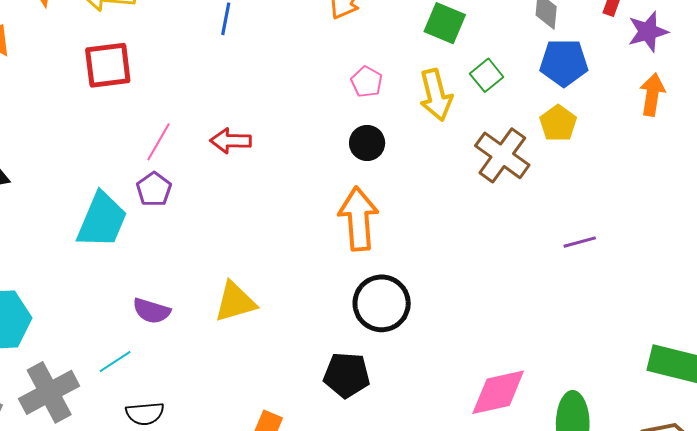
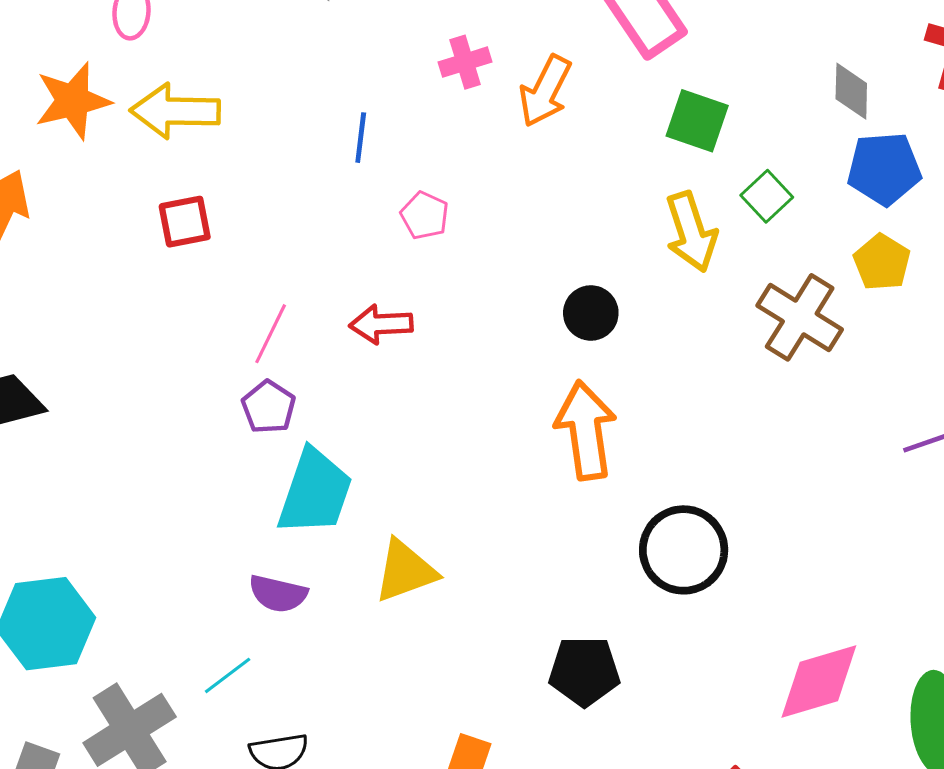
red square: (108, 65) -> (185, 222), size x0.7
pink pentagon: (367, 82) -> (425, 215), moved
cyan trapezoid: (102, 220) -> (315, 492), moved
black circle: (382, 303) -> (684, 550), moved

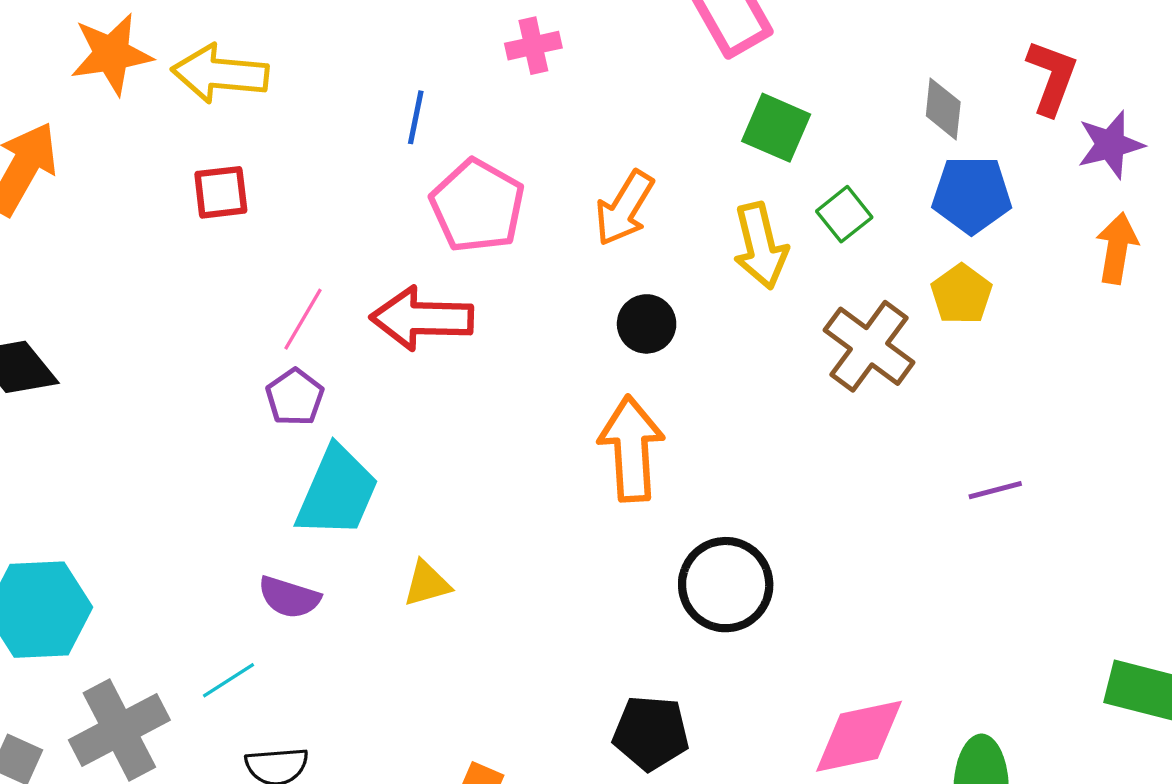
orange arrow: (545, 91) -> (624, 208), moved
pink pentagon: (425, 215) -> (477, 206), size x1.8
red arrow: (381, 324) -> (422, 318), size x1.5
yellow triangle: (405, 571) -> (427, 584), size x0.7
black pentagon: (584, 671) -> (651, 733), moved

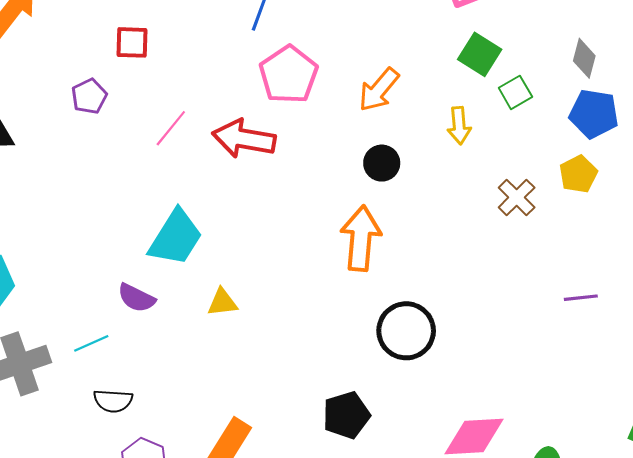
green square: (844, 214) -> (515, 92), moved
yellow arrow: (760, 246) -> (459, 126), size x0.7
brown cross: (869, 346) -> (517, 197), size x0.7
purple pentagon: (295, 397) -> (89, 96), moved
black pentagon: (651, 733) -> (346, 415), turned -30

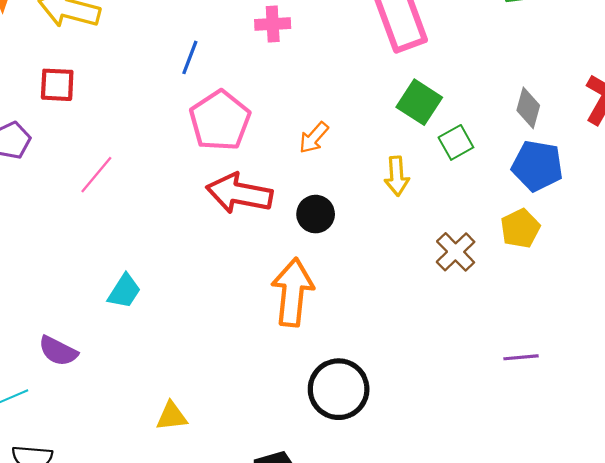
orange arrow: (379, 90) -> (314, 138), size x0.7
red arrow: (244, 139) -> (239, 193), moved
cyan trapezoid: (176, 238) -> (124, 291), moved, size x0.6
yellow triangle: (222, 302) -> (172, 416), moved

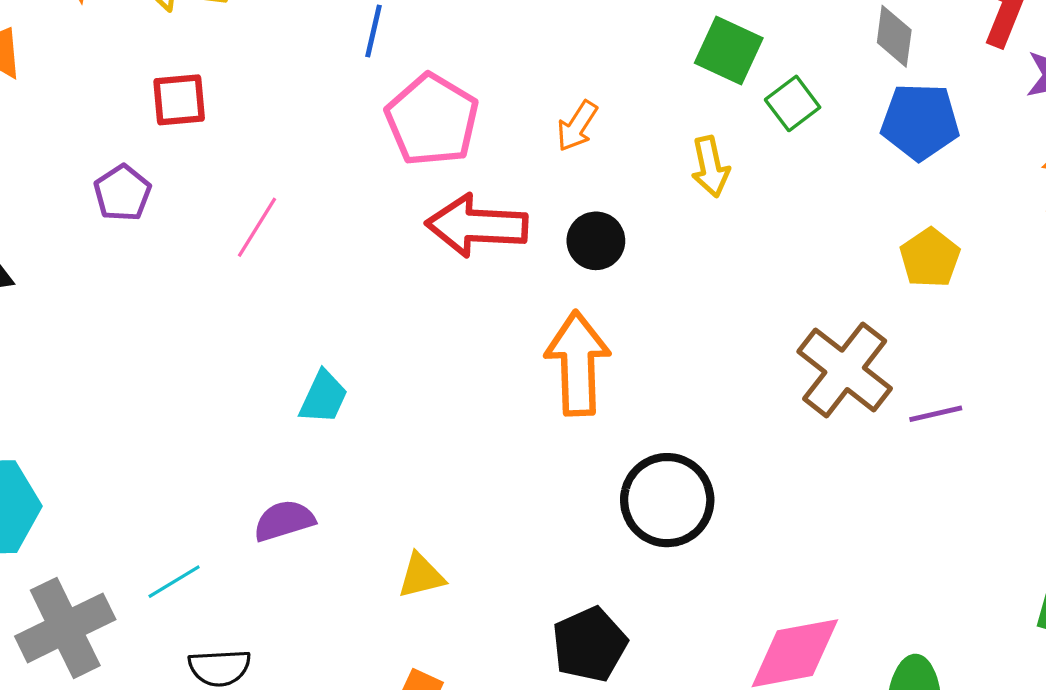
yellow pentagon: (520, 228) -> (930, 258), moved
brown cross: (456, 252) -> (845, 370), moved, size x1.5
purple semicircle: (58, 351) -> (284, 521), moved, turned 144

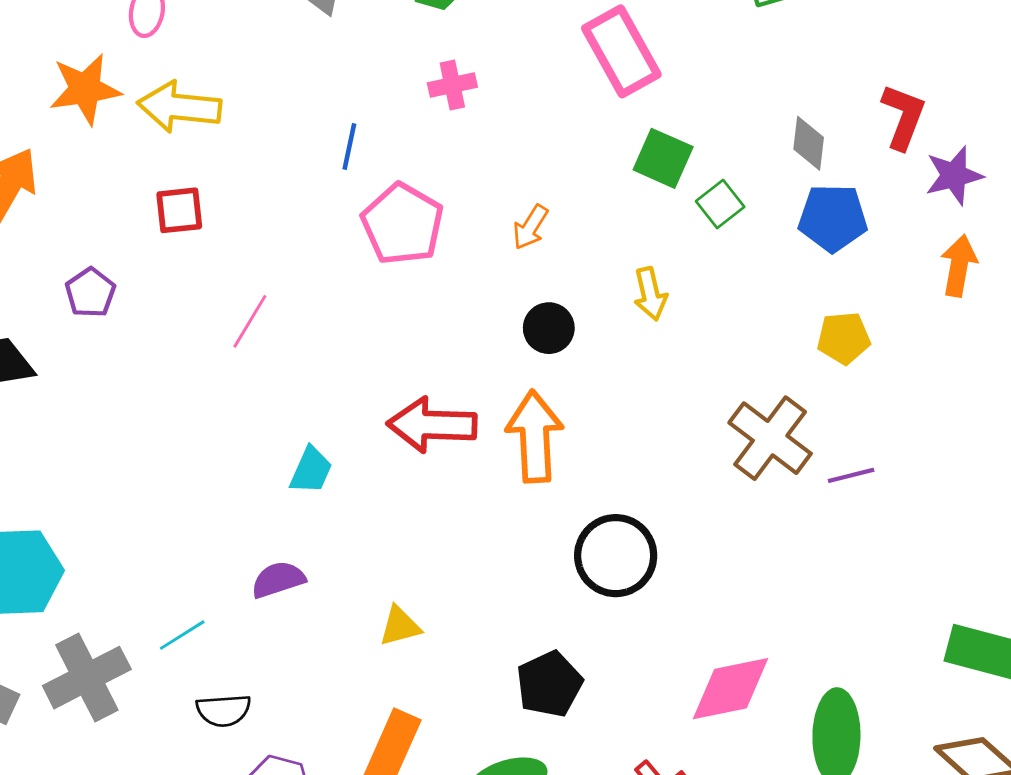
yellow arrow: (710, 167) -> (650, 294), moved
purple pentagon: (122, 193) -> (90, 293), moved
red arrow: (477, 226) -> (432, 425), moved
yellow pentagon: (930, 258) -> (844, 338), turned 30

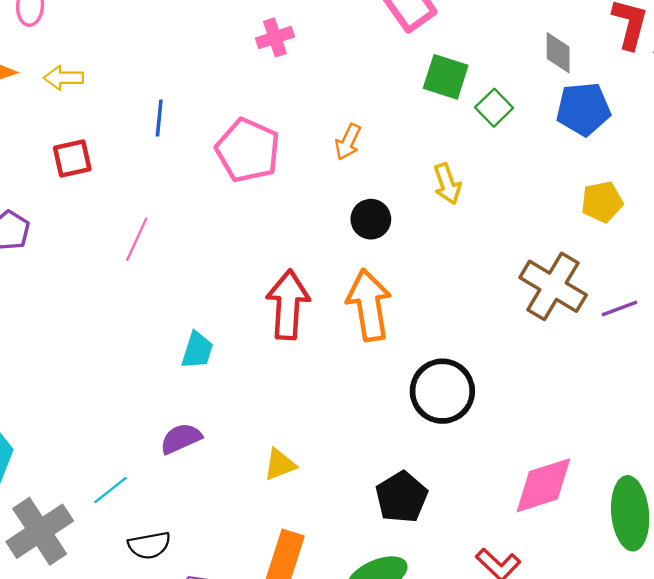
yellow arrow: (179, 107) -> (64, 78), size x0.6
blue line: (349, 147) -> (159, 118), moved
red arrow: (432, 425) -> (288, 305), turned 98

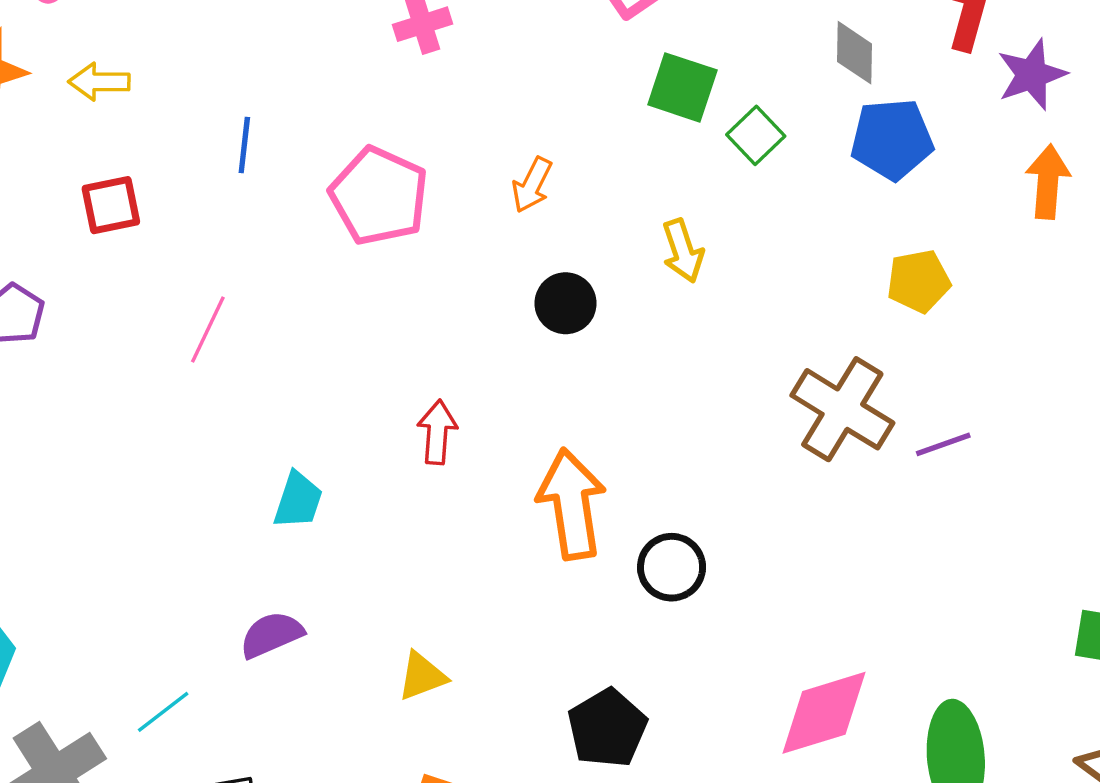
red arrow: (288, 305) -> (437, 432), size x0.6
orange arrow: (369, 305) -> (572, 504), moved
black circle: (442, 391) -> (672, 567), size x0.7

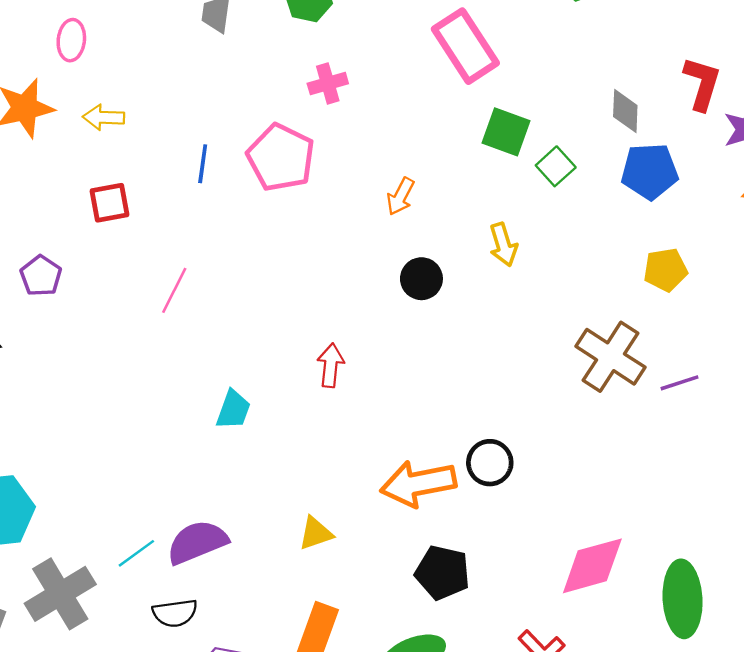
pink pentagon: (379, 196) -> (281, 158), moved
orange arrow: (572, 504) -> (418, 484), moved, turned -94
purple semicircle: (271, 635) -> (197, 542), moved, size x1.4
black pentagon: (607, 728) -> (443, 573), turned -30

